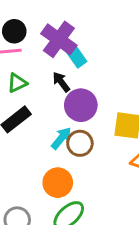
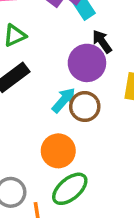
black arrow: (61, 82) -> (102, 42), moved

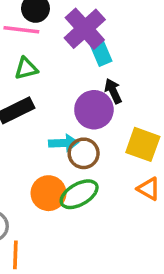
cyan arrow: (64, 100) -> (63, 143), turned 36
green ellipse: (70, 189) -> (79, 194), moved

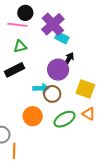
cyan rectangle: (101, 53) -> (62, 38), turned -40
black arrow: (113, 91) -> (69, 59), turned 56
green ellipse: (79, 194) -> (65, 119), moved

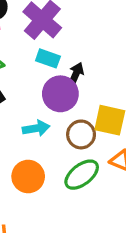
cyan rectangle: (62, 38) -> (48, 58), moved
brown circle: (52, 94) -> (81, 134), moved

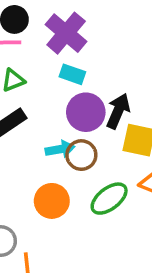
black arrow: (76, 74) -> (118, 111), moved, size x1.4
brown circle: (81, 134) -> (81, 155), moved

